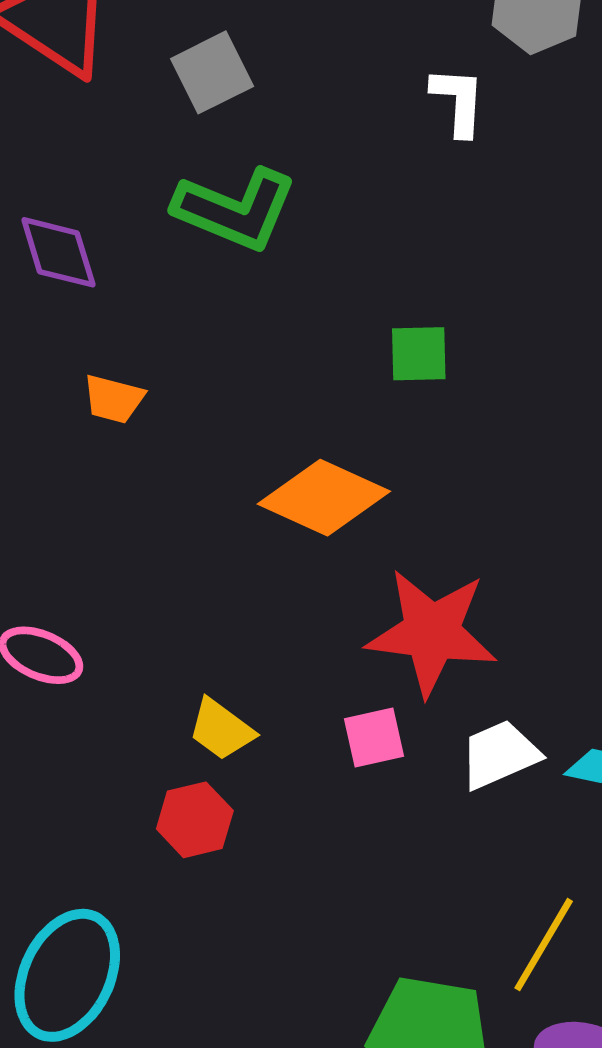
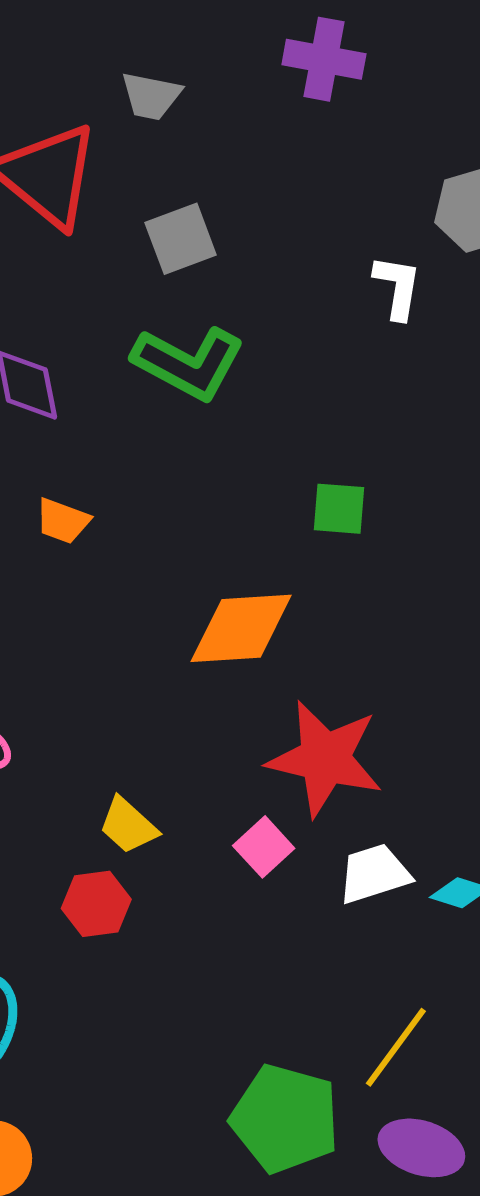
orange diamond: (324, 498) -> (241, 628), turned -34
pink square: (374, 738) -> (264, 847), turned -36

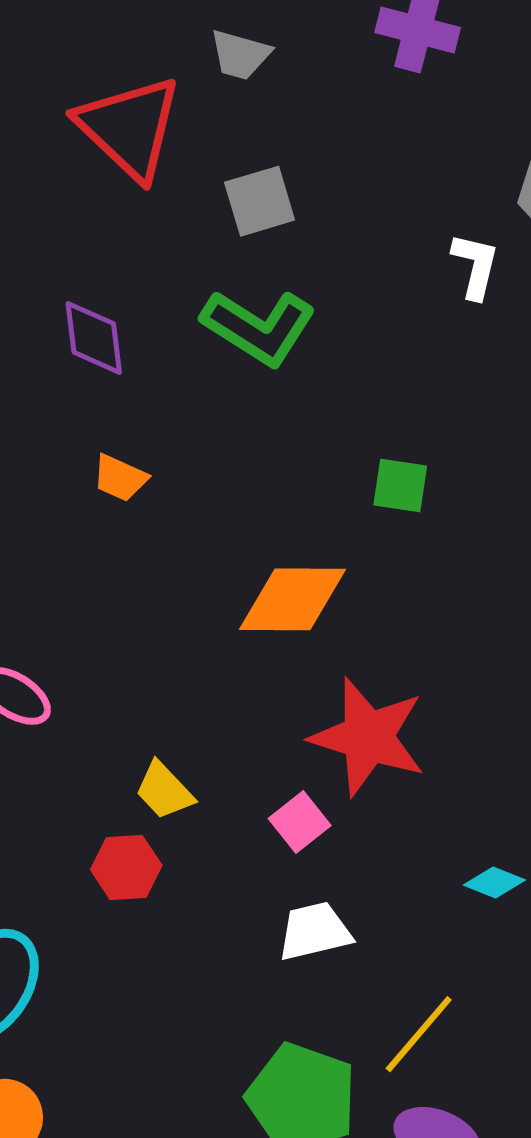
white trapezoid: (374, 874) -> (315, 931), moved

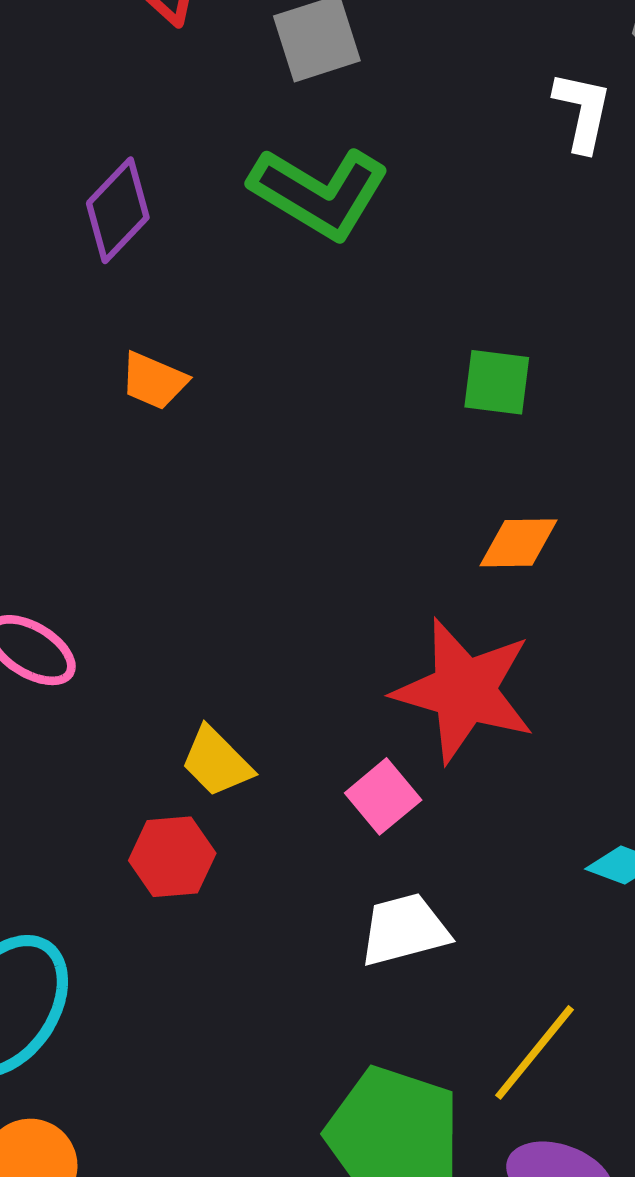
purple diamond: (94, 338) -> (118, 210), turned 52
orange diamond: (293, 599) -> (518, 543), moved, size x0.6

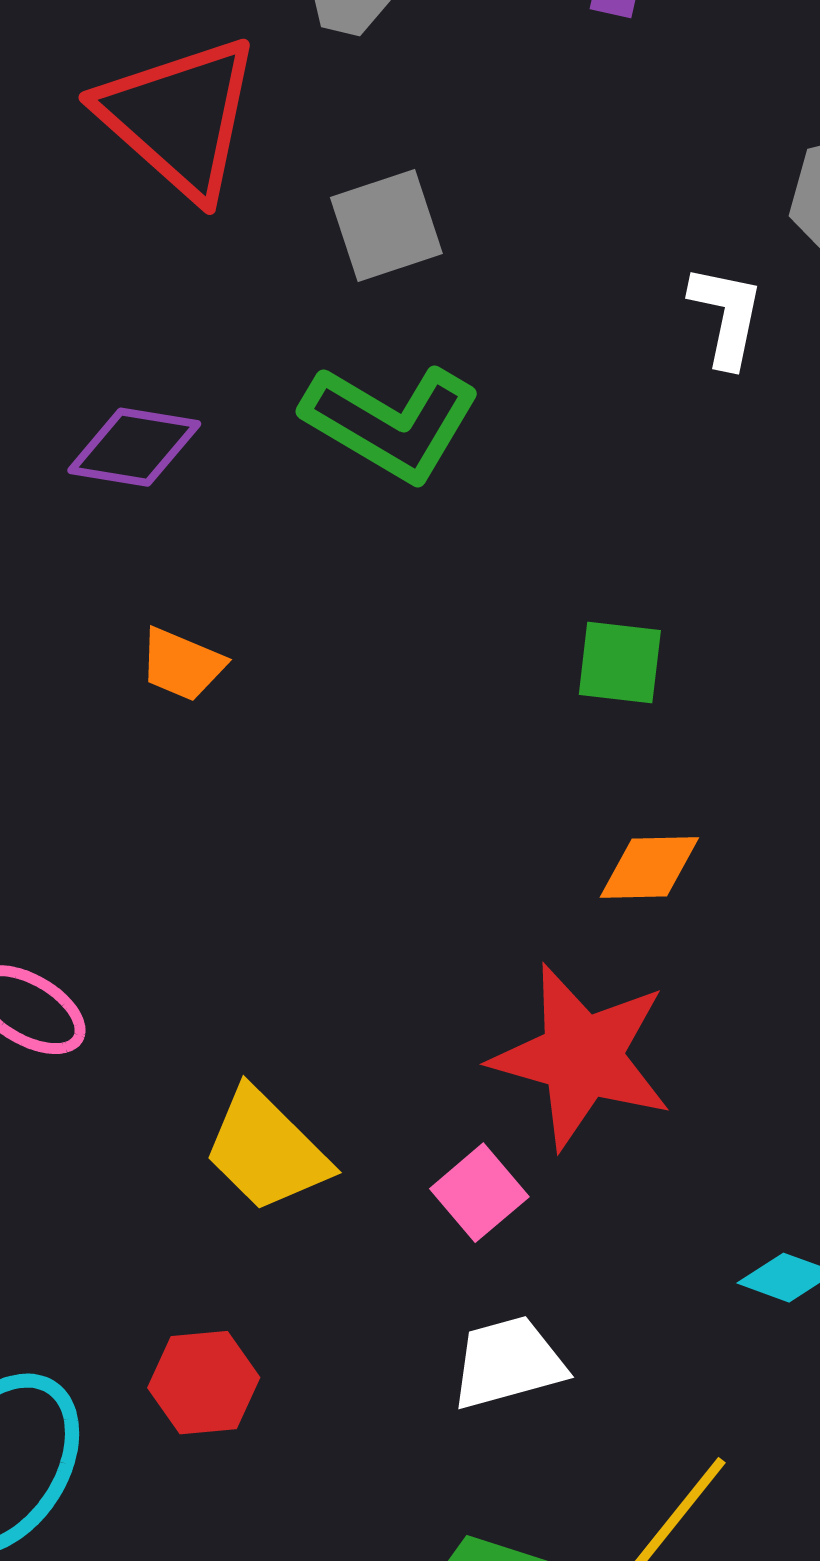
purple diamond: (118, 210) -> (134, 447), turned 56
yellow trapezoid: (217, 762) -> (266, 1150), size x1.4
red hexagon: (172, 857) -> (204, 1383), moved

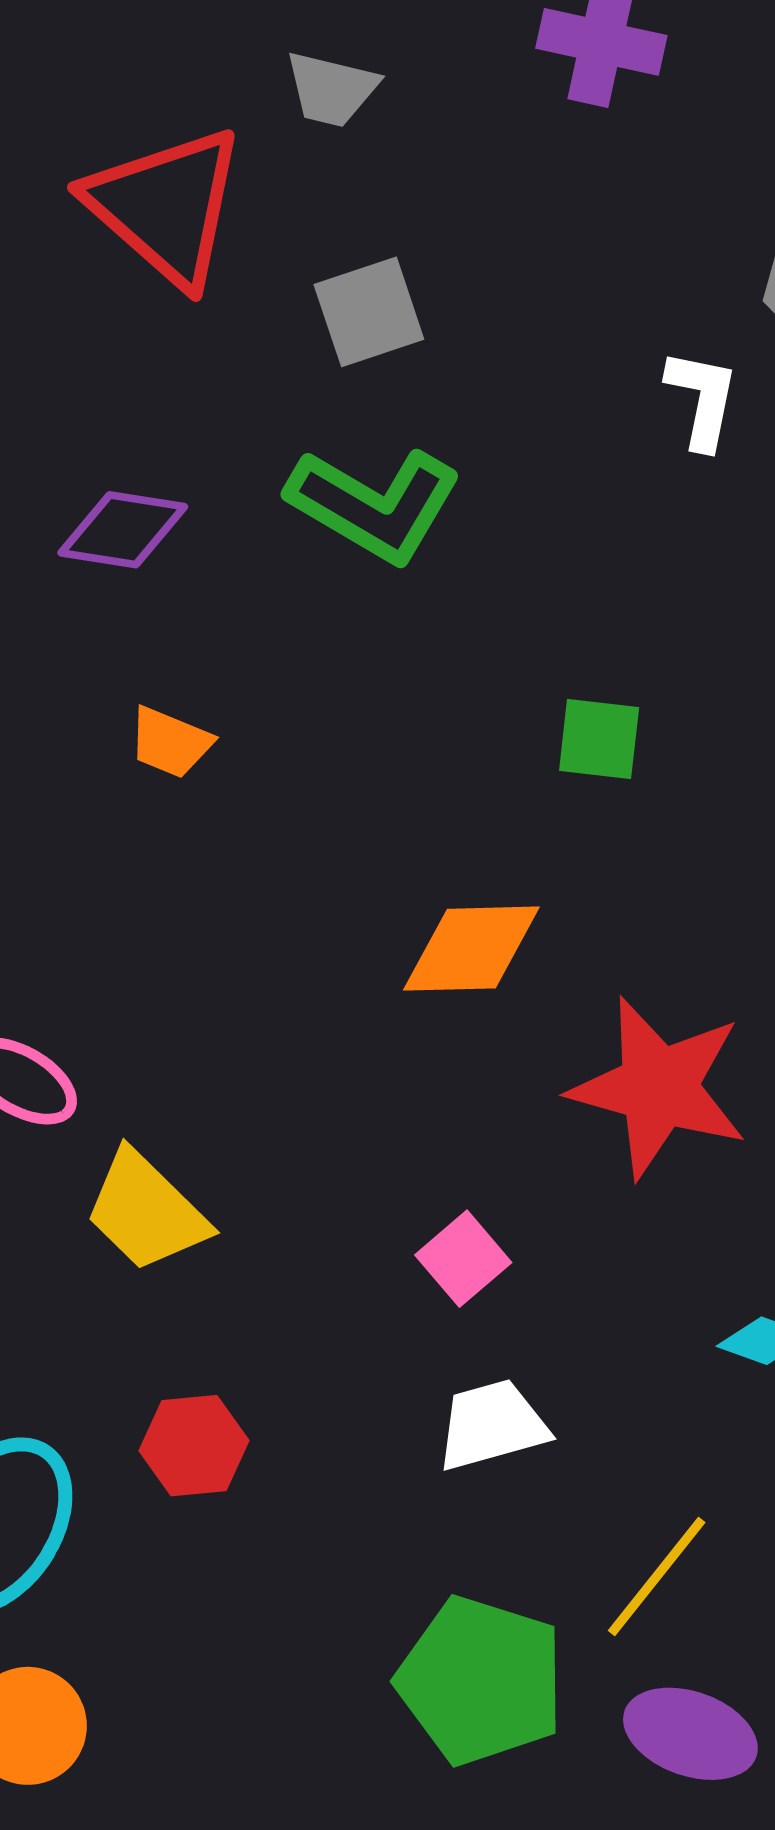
orange diamond: (649, 867) -> (471, 949), moved, size x1.4
red star: (582, 1057) -> (659, 1087), moved
yellow trapezoid: (266, 1150) -> (146, 1211), moved

